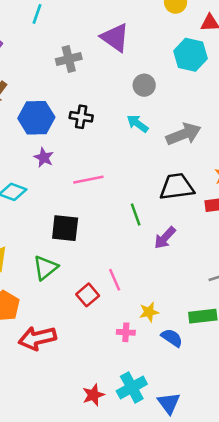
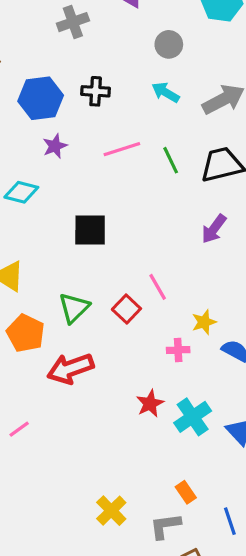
purple star: (44, 158) -> (55, 146), turned 30
pink line: (88, 180) -> (122, 149), moved
green line: (136, 215) -> (171, 160), moved
green triangle: (46, 268) -> (74, 308), moved
red star: (93, 395) -> (150, 404), moved

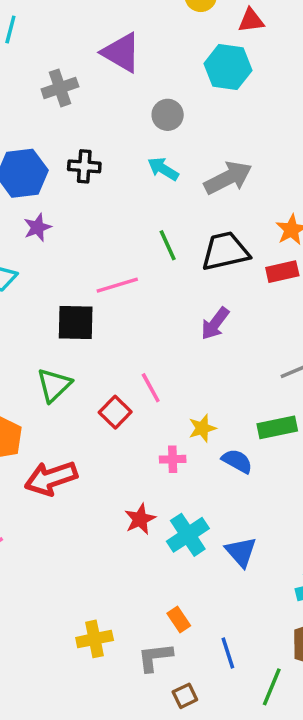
pink line: (122, 149) -> (117, 285), moved
green triangle: (74, 308) -> (54, 385), moved
yellow cross: (111, 511) -> (95, 639), turned 32

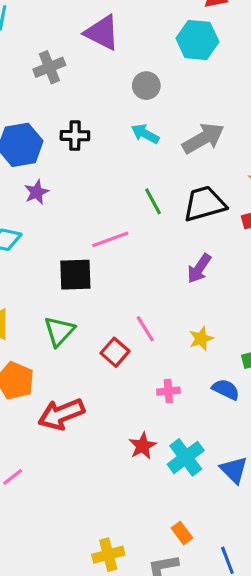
yellow star: (202, 428) -> (201, 339), moved

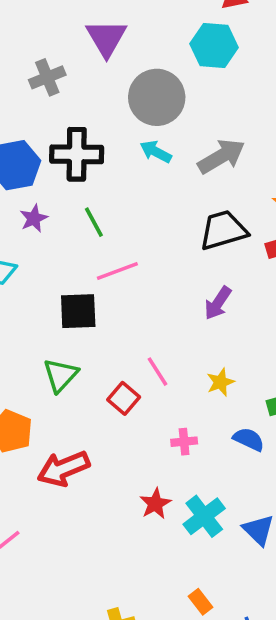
purple triangle: (102, 33) -> (106, 38), turned 33
gray circle: (146, 86) -> (157, 97), size x1.8
black cross: (75, 136) -> (77, 154), size x1.6
green line: (153, 201) -> (94, 222), moved

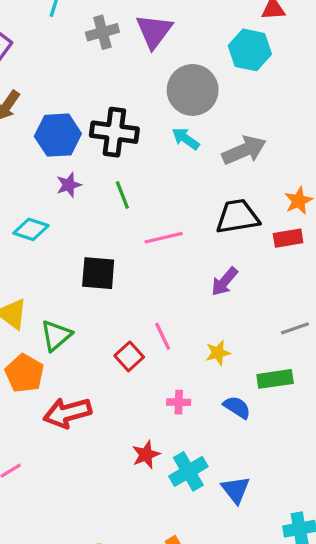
gray cross: (47, 77) -> (102, 32), moved
pink line: (117, 271) -> (164, 238), moved
green triangle: (61, 375) -> (56, 335), moved

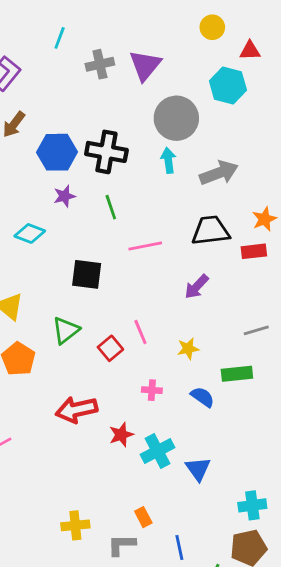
cyan arrow: (186, 139) -> (168, 160), turned 45
green triangle: (56, 335) -> (66, 330), moved
red arrow: (67, 413) -> (77, 410), moved

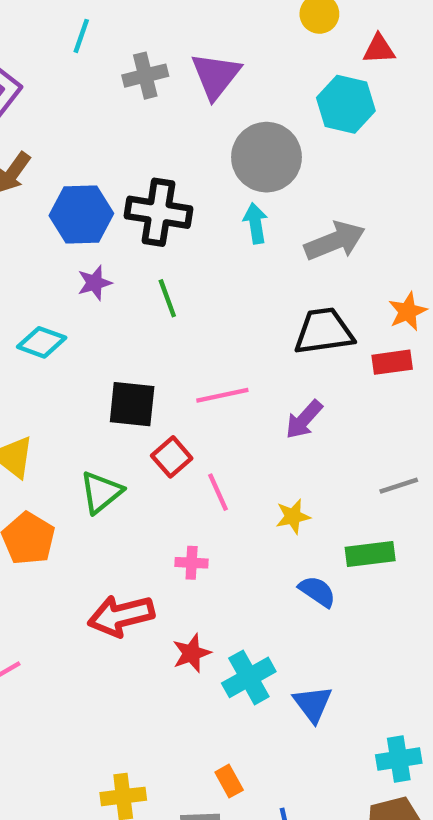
pink line: (145, 246) -> (222, 395), moved
red square: (110, 348) -> (172, 457), moved
pink cross: (152, 390) -> (192, 563), moved

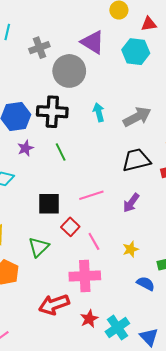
purple triangle: (216, 76) -> (93, 42), moved, turned -30
gray circle: (266, 157) -> (69, 71), moved
pink cross: (192, 563) -> (85, 276), size x2.0

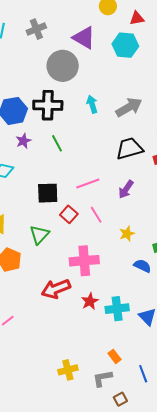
gray cross: (39, 48) -> (36, 29), moved
pink line: (94, 241) -> (96, 215), moved
cyan cross: (117, 328) -> (117, 309), turned 30

